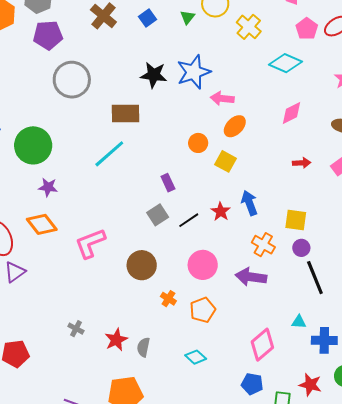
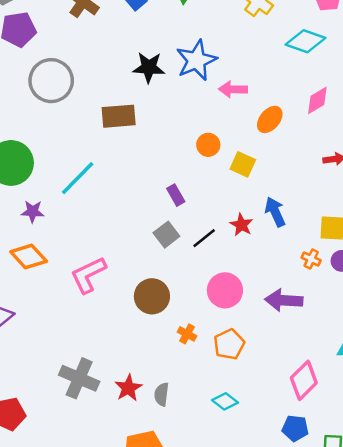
orange ellipse: (235, 126) -> (270, 119), moved
cyan line: (109, 154) -> (78, 178), moved
orange cross: (263, 245) -> (311, 259), moved, size x0.7
gray cross: (76, 329) -> (79, 378), size x2.0

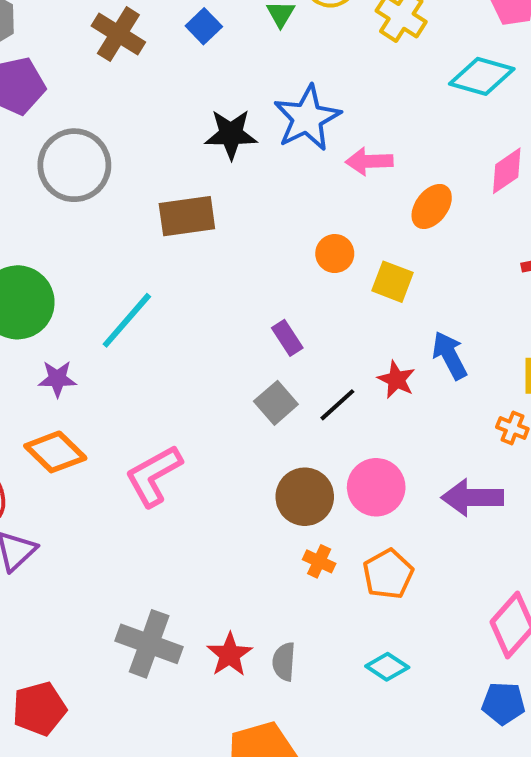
brown circle: (152, 296) -> (305, 497), moved

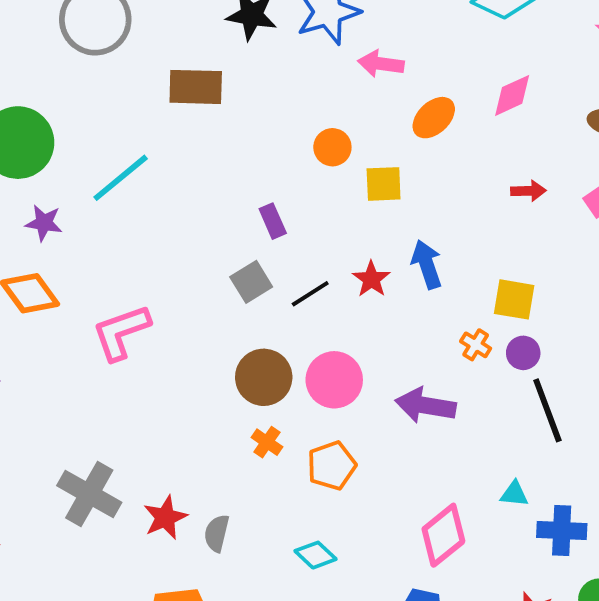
yellow square: (392, 282) -> (384, 184), turned -33

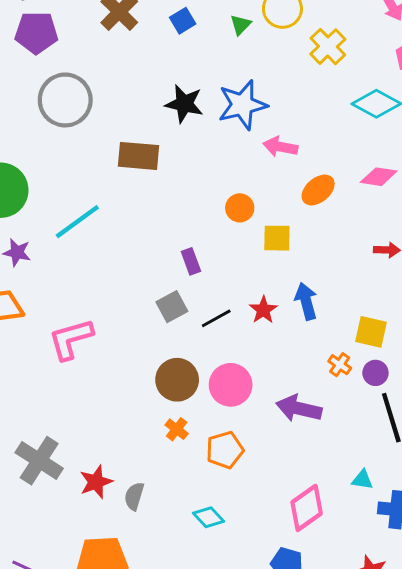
pink diamond: (512, 95) -> (379, 177), turned 30

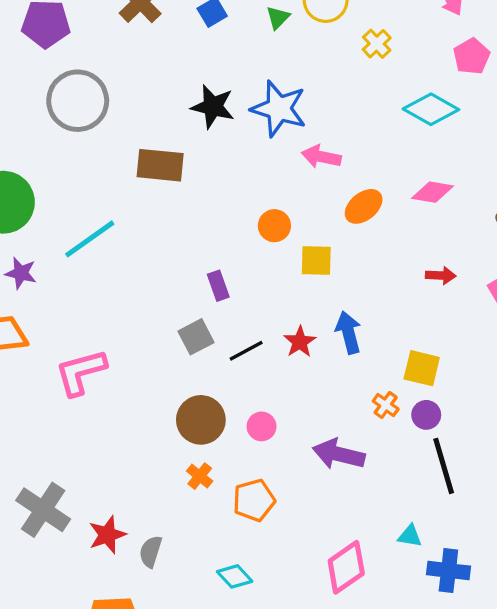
yellow cross: (328, 47) -> (377, 44), size x0.7
blue star: (242, 105) -> (279, 109), turned 30
pink circle: (231, 385) -> (262, 426), size x0.6

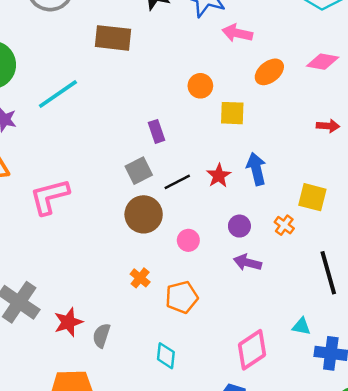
purple circle: (426, 415) -> (239, 226), moved
brown circle: (201, 420) -> (144, 214), moved
purple arrow: (339, 454) -> (247, 263), size x0.7
cyan diamond: (235, 576) -> (166, 356), turned 48

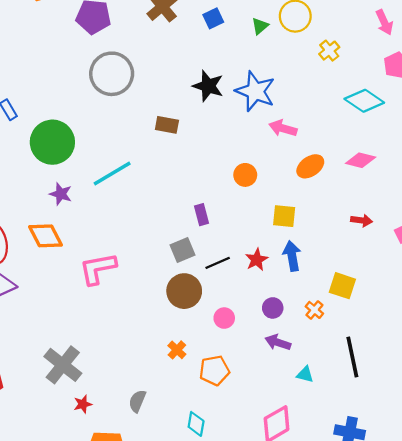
brown rectangle: (113, 38) -> (167, 125), size x0.7
yellow square: (232, 113) -> (284, 216), moved
red star: (68, 322) -> (83, 404), moved, size x0.7
cyan triangle: (301, 326) -> (305, 375), moved

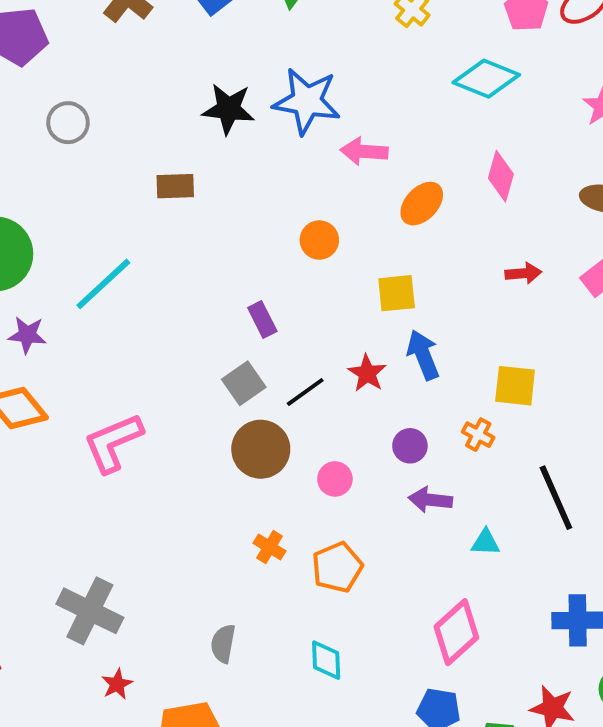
gray circle: (112, 74) -> (68, 123), size x0.6
pink diamond: (361, 160) -> (501, 176), turned -76
red star: (83, 404) -> (117, 684), moved

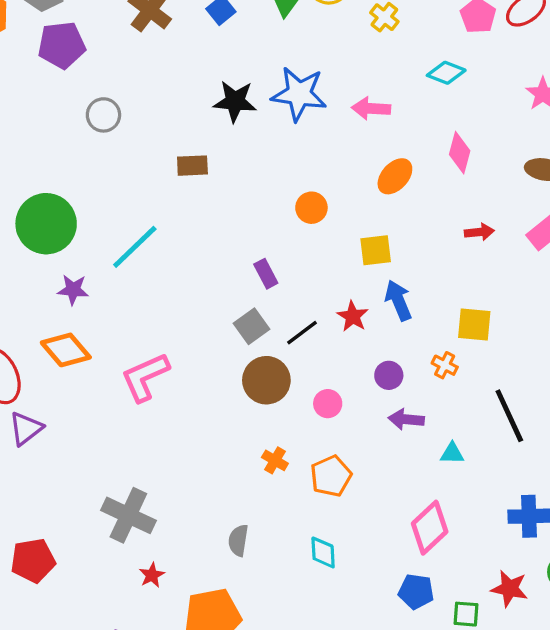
cyan diamond: (486, 79) -> (446, 73), size x0.7
pink arrow: (364, 151) -> (371, 108), moved

